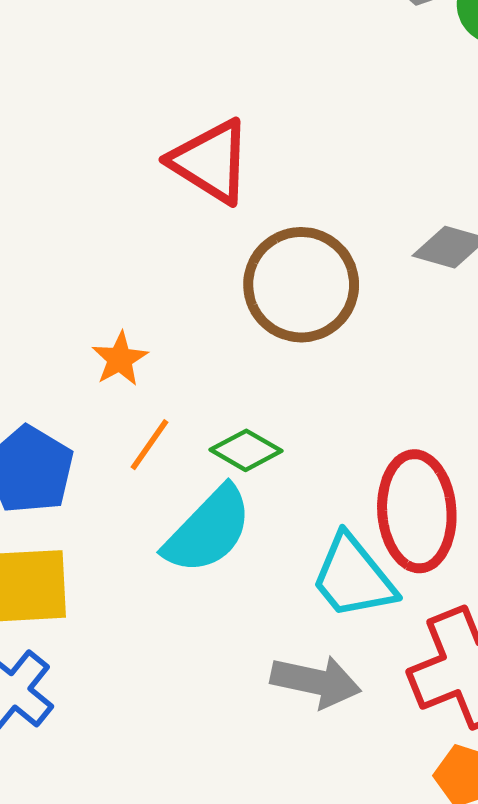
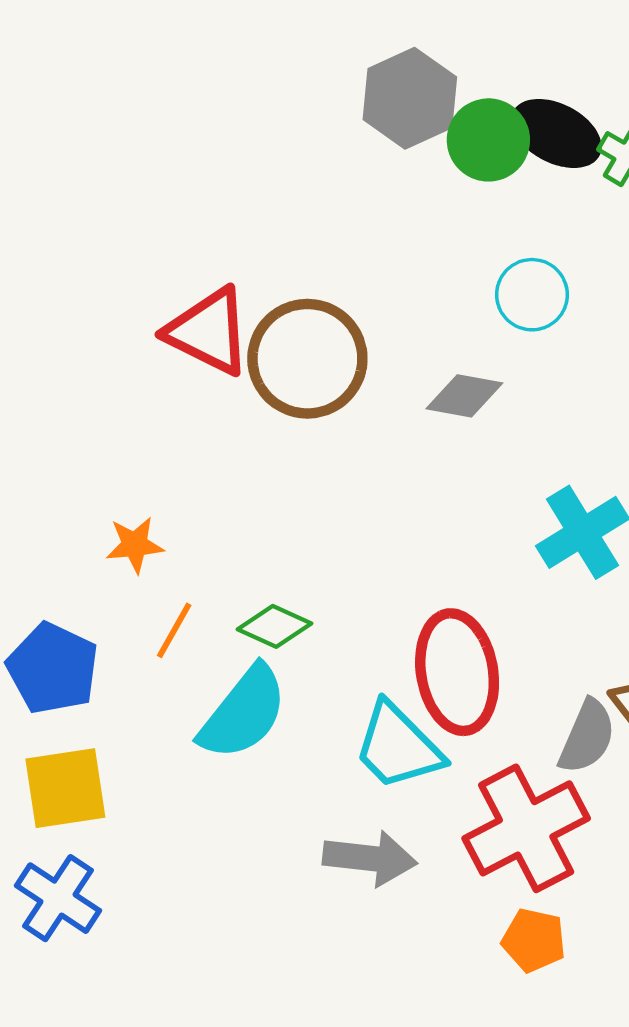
brown circle: (301, 285) -> (307, 359), moved
orange star: (120, 359) -> (135, 545), turned 30

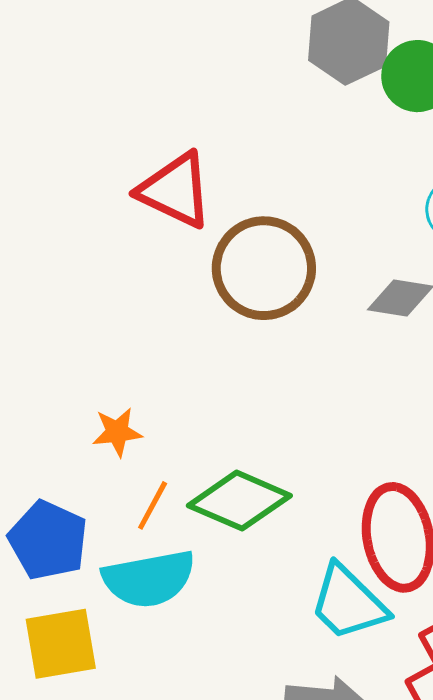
red triangle: (208, 331) -> (175, 190), moved
green diamond: (274, 626) -> (239, 501), size x1.6
cyan semicircle: (243, 713) -> (149, 579), moved, turned 42

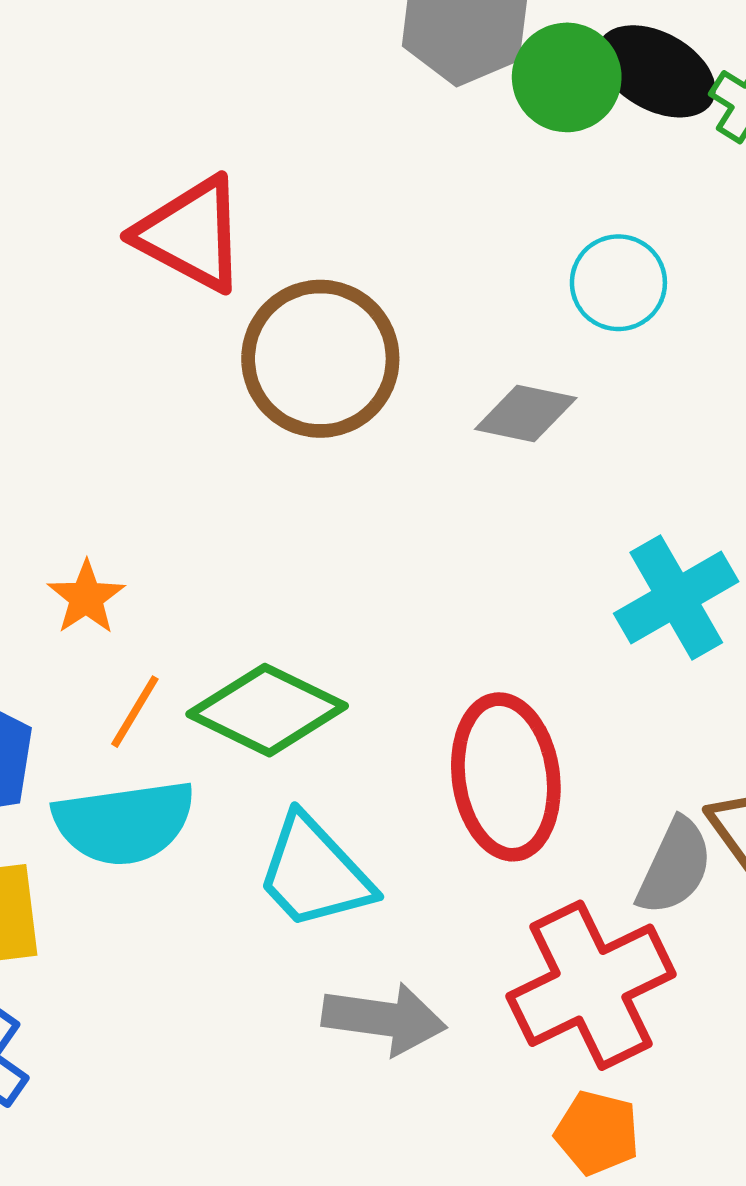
orange star: (117, 432) -> (86, 598), turned -30
cyan trapezoid: (348, 603) -> (314, 873), moved

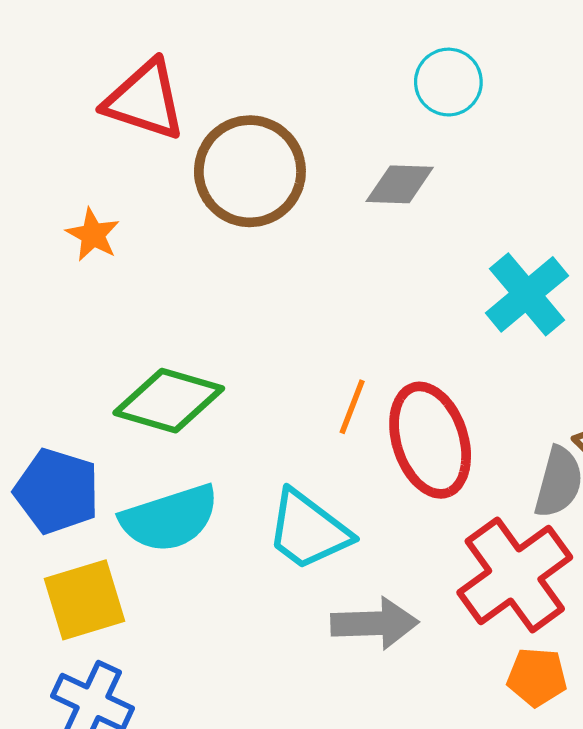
orange star: (86, 598) -> (93, 235), moved
green diamond: (267, 710) -> (169, 401), moved
orange line: (135, 712) -> (352, 407), moved

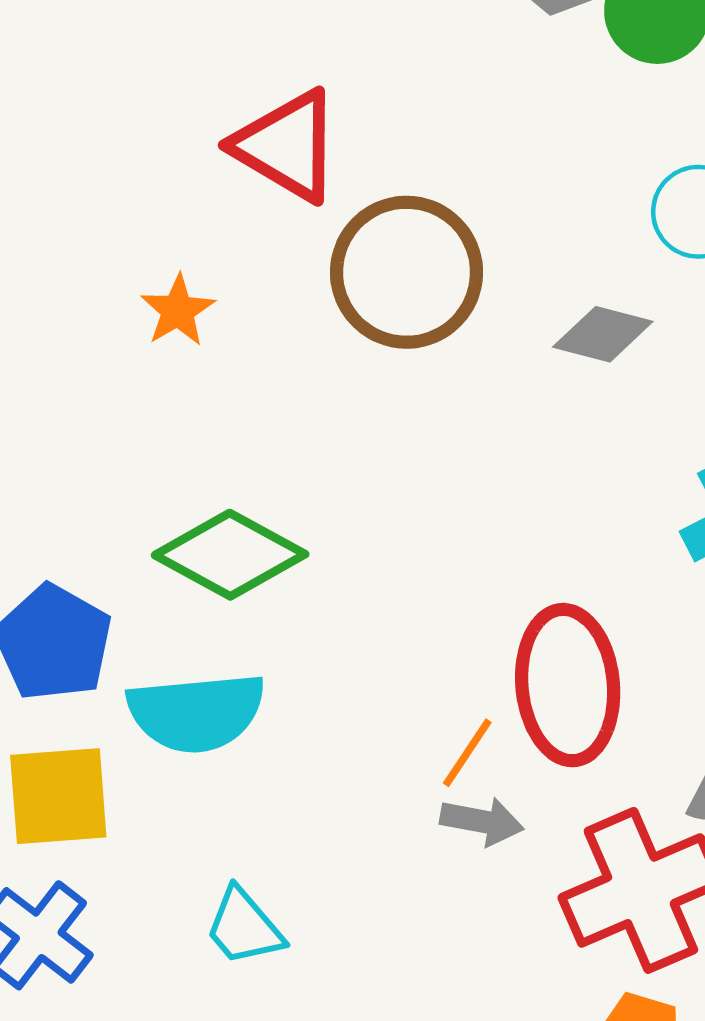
orange line: (352, 407) -> (467, 753), moved
cyan trapezoid: (308, 530) -> (244, 927), moved, size x0.7
gray arrow: (375, 623) -> (482, 821), moved, size x0.7

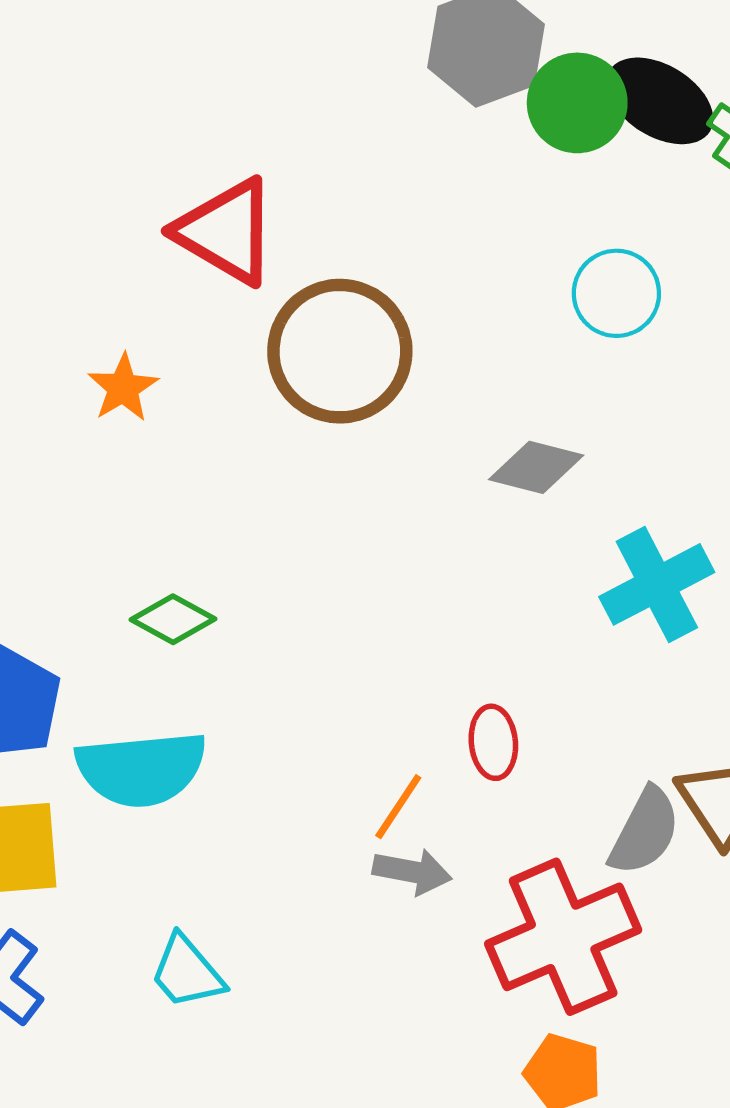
gray diamond: (603, 334) -> (536, 467), moved
green diamond: (230, 555) -> (173, 619), size x0.6
red ellipse: (568, 685) -> (493, 742), size x0.5

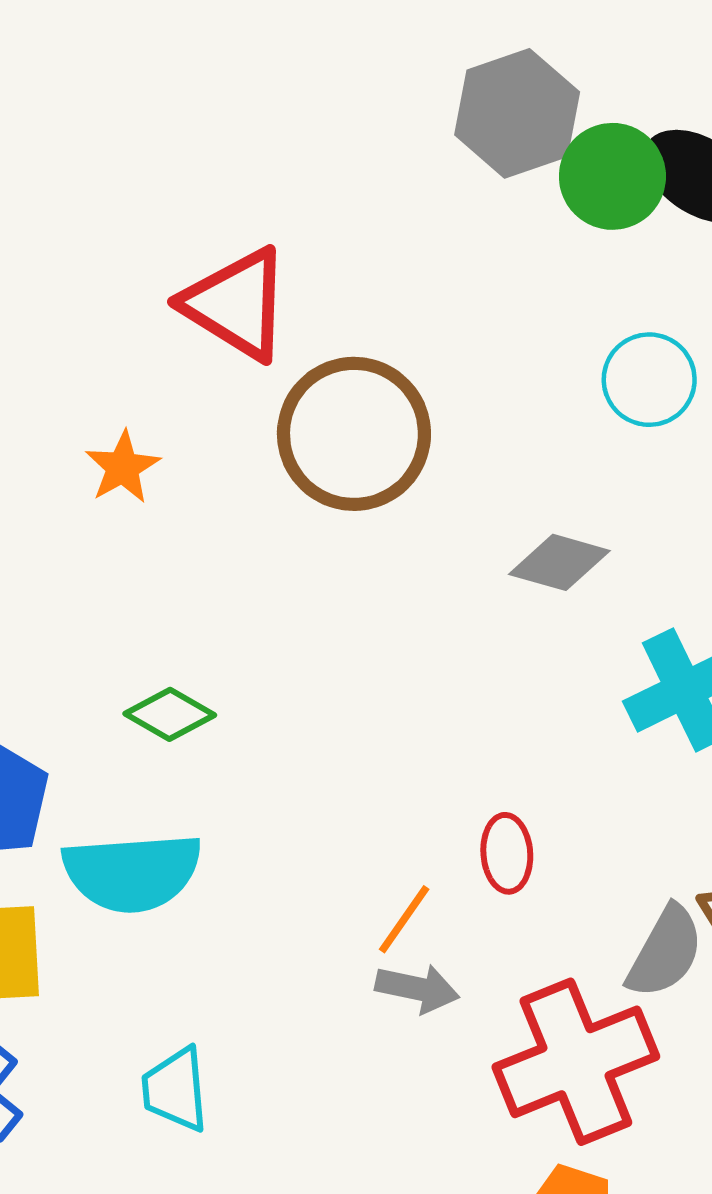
cyan trapezoid: (187, 972) -> (175, 1089), turned 34

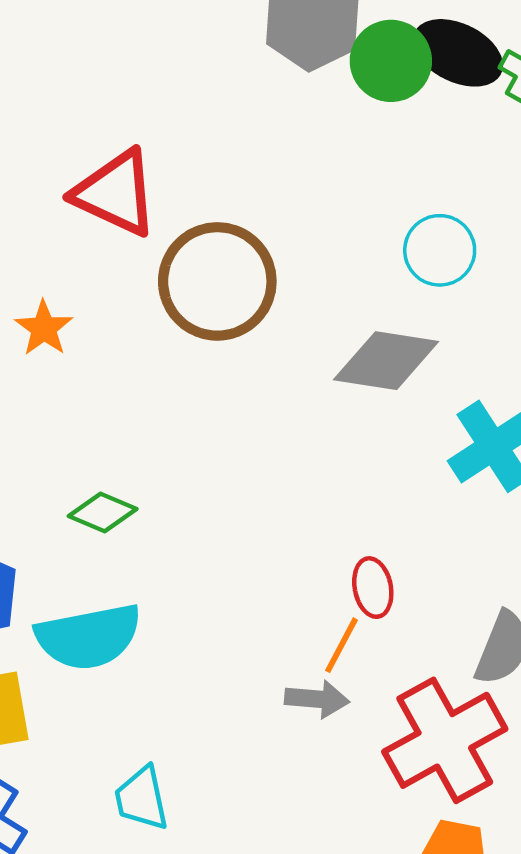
cyan circle: (649, 380) -> (440, 250), moved
gray diamond: (559, 562) -> (386, 361), size x1.4
orange line: (404, 919) -> (342, 645), moved

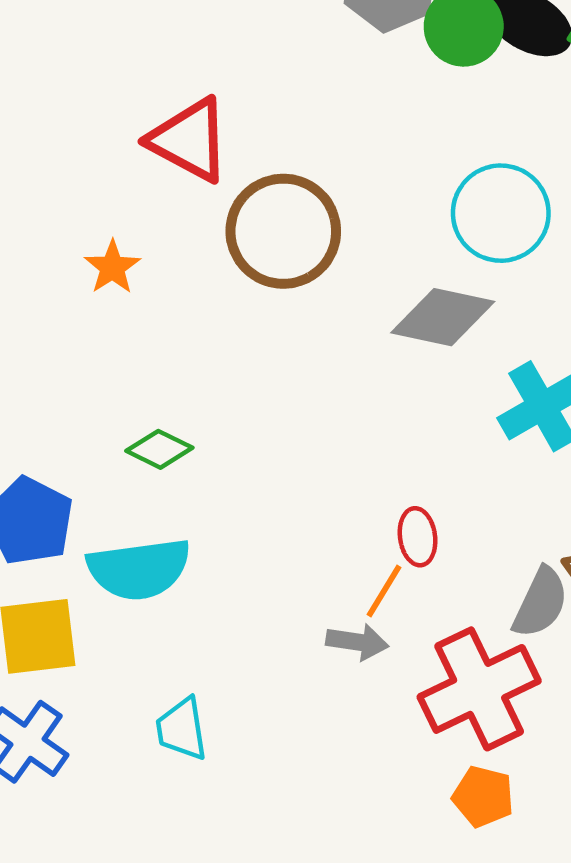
cyan circle: (440, 250) -> (501, 213), size x1.4

